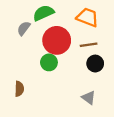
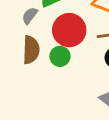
brown semicircle: (19, 89) -> (31, 50), moved, size x1.5

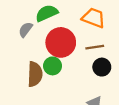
brown semicircle: (31, 50) -> (35, 74), moved

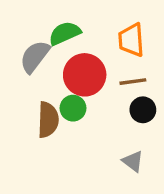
orange trapezoid: (94, 18) -> (131, 40), turned -115
gray semicircle: (26, 30) -> (35, 57), size x1.5

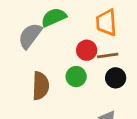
red circle: (85, 75) -> (87, 50), moved, size x0.6
green circle: (73, 108) -> (76, 77), moved

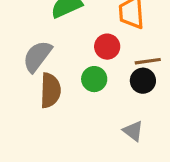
gray semicircle: (30, 36) -> (37, 56), moved
brown line: (108, 55) -> (148, 61), moved

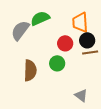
gray semicircle: (37, 56) -> (20, 30), moved
black circle: (143, 81) -> (87, 40), moved

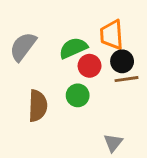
green semicircle: (40, 18) -> (73, 48), moved
gray triangle: (81, 95) -> (113, 143), turned 32

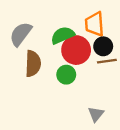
red circle: (90, 66) -> (76, 50), size x1.5
brown semicircle: (38, 106) -> (33, 64), moved

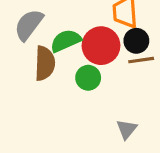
green semicircle: (63, 35) -> (66, 41), moved

